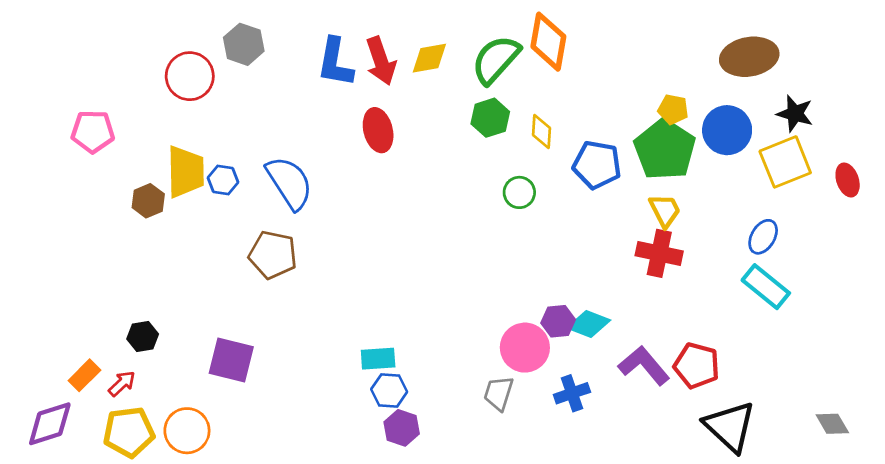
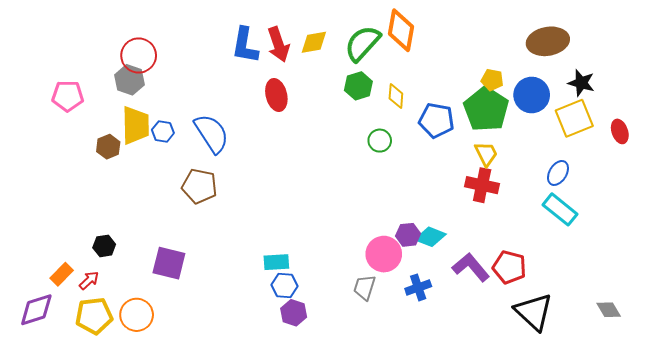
gray hexagon: (244, 44) -> (129, 80), moved

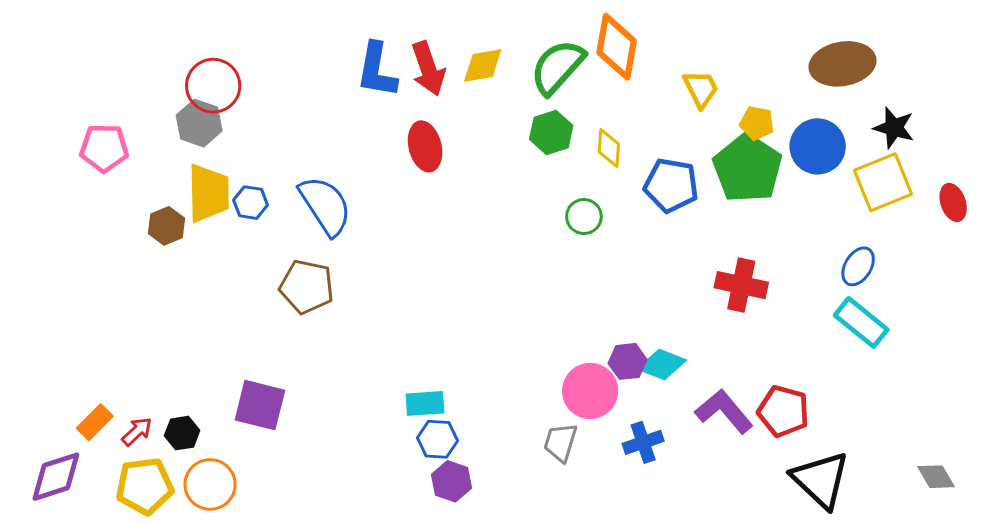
yellow trapezoid: (486, 154) -> (701, 89), moved
black hexagon: (104, 246) -> (182, 433), moved

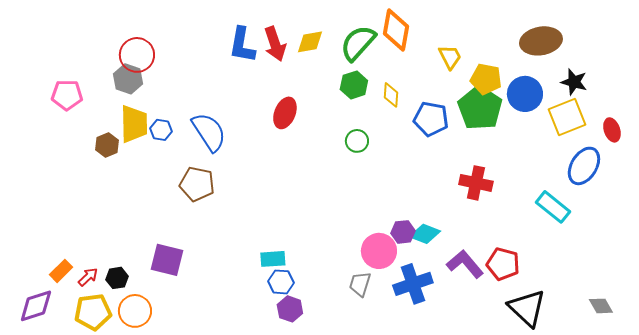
yellow pentagon: (757, 123) -> (486, 79), size x1.4
red ellipse: (425, 146) -> (285, 113), moved, turned 36
green circle: (584, 217) -> (357, 141), moved
blue ellipse: (858, 266) -> (584, 166), moved, size x1.5
blue cross: (643, 442) -> (413, 284), size x1.5

